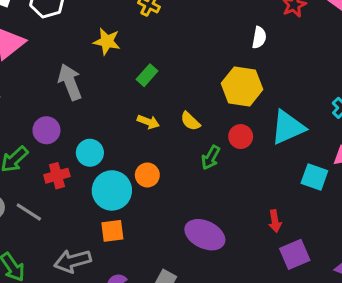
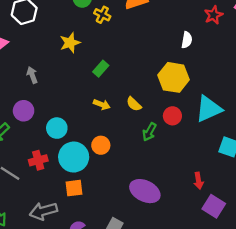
yellow star: (107, 41) -> (70, 43), turned -30
gray arrow: (70, 82) -> (32, 75), moved, size x0.6
red cross: (57, 176) -> (38, 160), moved
purple square: (295, 254) -> (214, 206), turned -35

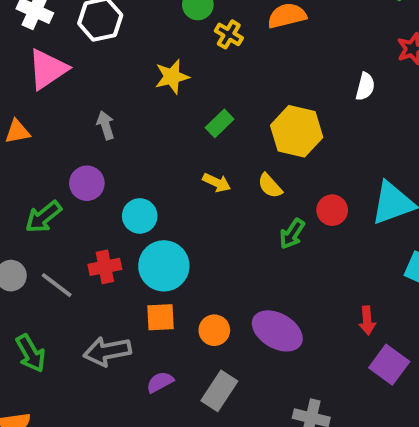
yellow hexagon: (174, 77) -> (297, 131), moved
orange circle: (101, 145) -> (214, 330), moved

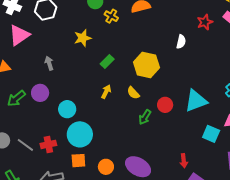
yellow arrow: (217, 183) -> (106, 92), turned -88
green arrow: (43, 217) -> (16, 98), moved
red cross: (105, 267) -> (48, 144), moved

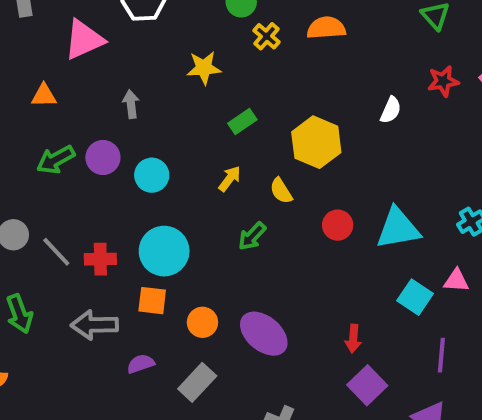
cyan circle: (67, 109) -> (152, 175), moved
green arrow: (145, 117) -> (252, 236), moved

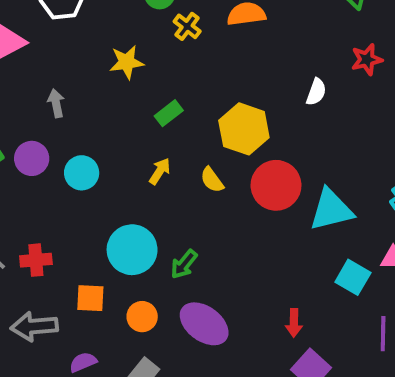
red circle: (338, 225) -> (276, 185), moved, size x1.6
green arrow: (252, 236) -> (184, 264), moved
cyan circle: (164, 251) -> (132, 250), moved

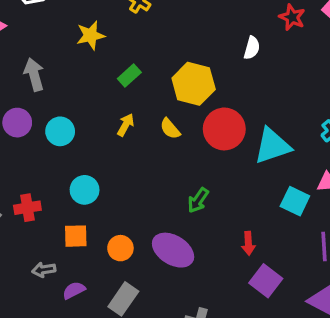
red star: (367, 60) -> (292, 17), turned -30
gray arrow: (56, 103) -> (34, 75), size x1.4
cyan circle: (132, 250) -> (85, 190), moved, size x0.7
green arrow: (184, 264) -> (198, 200), moved
gray arrow: (34, 326) -> (44, 270), moved, size x0.6

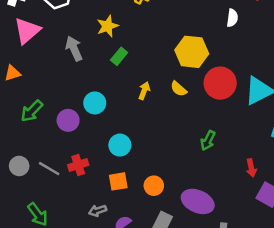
gray arrow: (34, 75) -> (74, 49), moved
green rectangle: (129, 75) -> (119, 56), moved
purple circle: (17, 123) -> (68, 120), moved
purple ellipse: (173, 250) -> (198, 201), moved

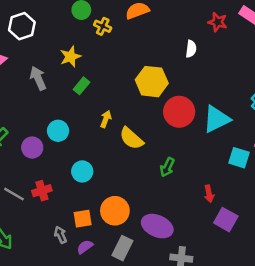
yellow semicircle: (179, 89) -> (131, 138), moved, size x1.5
orange square: (118, 181) -> (83, 219), moved
orange circle: (154, 186) -> (115, 211), size x1.5
gray arrow: (98, 211) -> (60, 235), turned 84

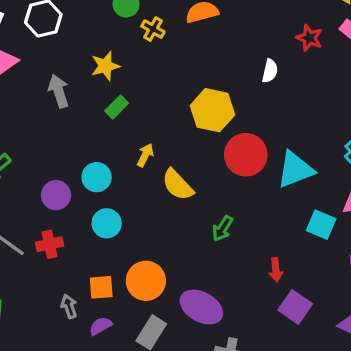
cyan circle: (58, 131) -> (97, 177), moved
purple circle: (32, 148) -> (56, 195), moved

